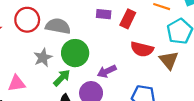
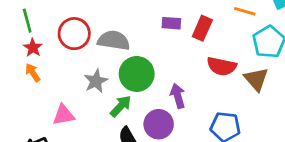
purple arrow: (107, 71) -> (178, 96), turned 102

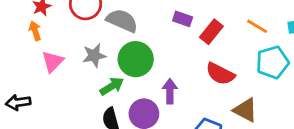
brown triangle: (256, 79) -> (245, 110), moved, turned -36
pink triangle: (64, 115) -> (53, 62), moved, turned -50

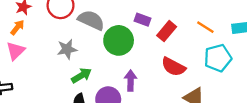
orange arrow: (35, 31) -> (17, 27), turned 56
green circle: (136, 59) -> (119, 40), moved
pink triangle: (53, 62) -> (16, 51), moved

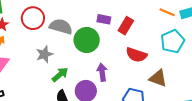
orange line: (205, 27) -> (167, 12), moved

